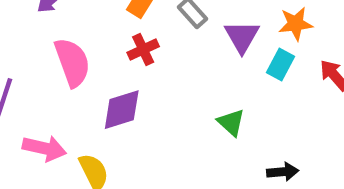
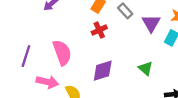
pink semicircle: (72, 62) -> (62, 53), moved
purple diamond: (122, 110) -> (103, 71), moved

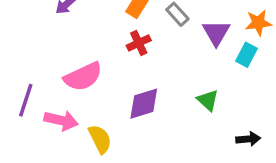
pink semicircle: (62, 53) -> (83, 77), turned 85
purple line: (26, 56) -> (26, 100), moved

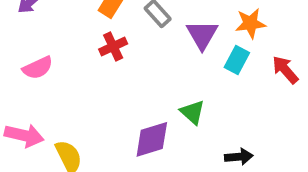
pink semicircle: (83, 77) -> (38, 68), moved, size x0.7
purple diamond: (144, 104) -> (152, 139), moved

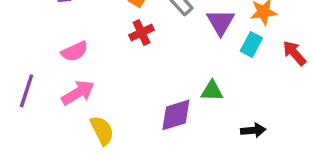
green triangle: (192, 112) -> (212, 91), turned -40
pink arrow: (24, 135) -> (78, 93), moved, turned -44

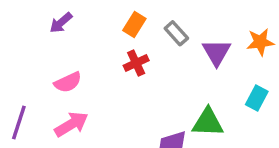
cyan rectangle: (251, 45) -> (257, 98), moved
green triangle: (212, 91) -> (208, 122), size x1.4

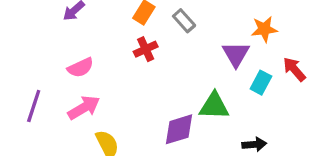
purple triangle: (217, 52) -> (236, 54), moved

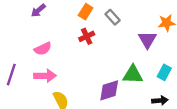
cyan rectangle: (261, 83) -> (164, 72), moved
pink arrow: (84, 108) -> (45, 76), turned 30

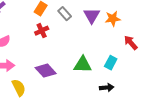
purple triangle: (147, 40) -> (92, 16), moved
purple diamond: (109, 90) -> (46, 71), moved, turned 65

